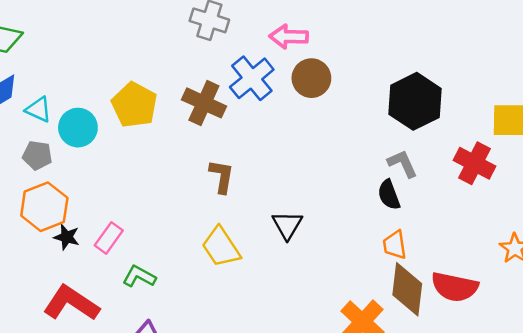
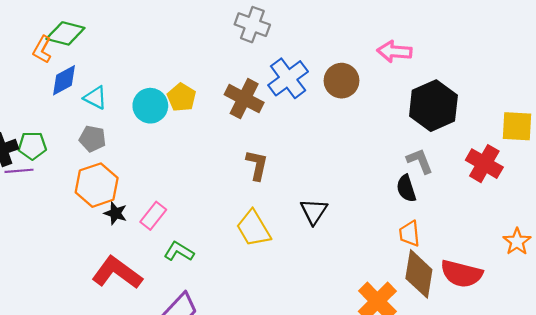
pink arrow: (289, 37) -> (394, 51), moved
yellow pentagon: (134, 105) -> (182, 97), size x0.7
cyan circle: (78, 128) -> (150, 106), moved

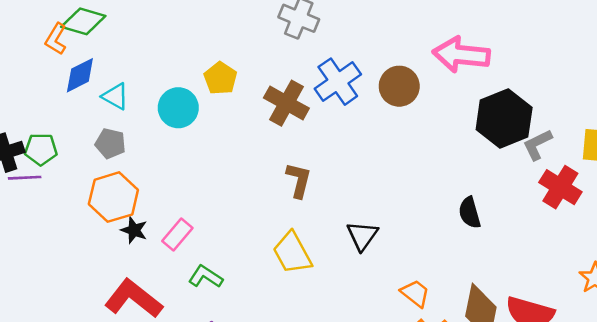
pink arrow: (394, 51) -> (461, 55), size x1.4
yellow pentagon: (182, 97) -> (221, 78), moved
gray L-shape: (420, 161) -> (537, 145), moved, turned -96
orange trapezoid: (409, 234) -> (415, 293), moved, turned 132

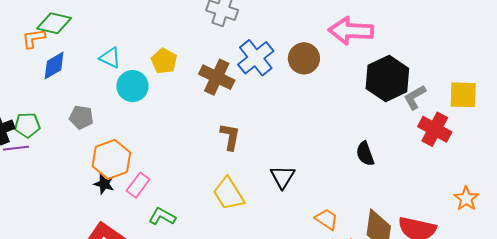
orange L-shape: (56, 39) -> (34, 38), turned 55
cyan triangle: (115, 96) -> (110, 58), moved
orange hexagon: (113, 197) -> (111, 159), moved

